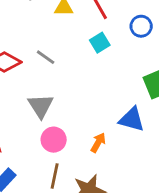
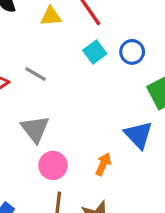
blue circle: (141, 26) -> (132, 52), moved
blue triangle: (132, 119) -> (138, 135), turned 36

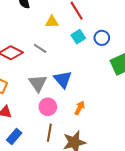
yellow triangle: (51, 16) -> (52, 22), moved
blue triangle: (138, 135) -> (63, 79), moved

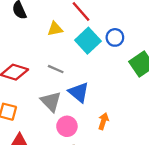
cyan square: (78, 37) -> (88, 41), size x1.5
gray line: (40, 48) -> (56, 69), moved

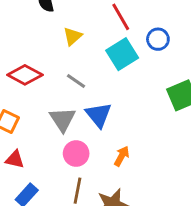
yellow triangle: (55, 29) -> (73, 36), moved, turned -42
blue circle: (115, 37) -> (158, 39), moved

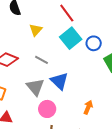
blue circle: (158, 39) -> (94, 43), moved
orange arrow: (122, 156) -> (88, 107), moved

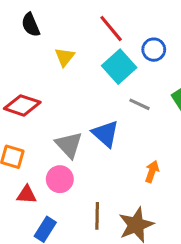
blue circle: (94, 43) -> (154, 50), moved
gray line: (41, 60) -> (139, 104), moved
pink circle: (47, 109) -> (60, 179), moved

